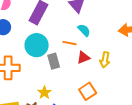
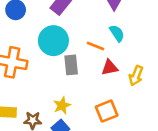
yellow star: (44, 93) -> (62, 106), moved

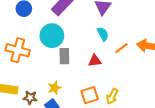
orange line: (96, 46) -> (121, 48), moved, turned -64
yellow arrow: (136, 76) -> (112, 96), moved

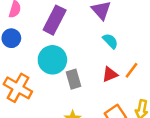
orange line: (121, 48) -> (131, 70), moved
orange cross: (18, 50) -> (18, 88), turned 30

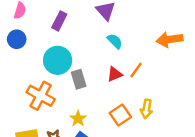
purple rectangle: (55, 20) -> (59, 21), size x0.7
orange cross: (18, 88) -> (41, 96), moved

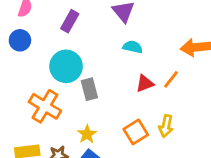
cyan semicircle: (115, 41) -> (133, 47), turned -35
orange line: (136, 70) -> (171, 79), moved
red triangle: (115, 74) -> (145, 83), moved

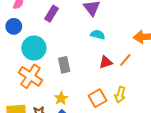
cyan circle: (66, 66) -> (34, 48), moved

